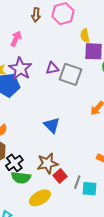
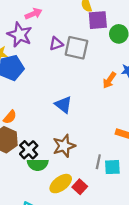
pink arrow: (16, 39) -> (34, 14), moved, turned 49
purple star: (20, 69) -> (20, 35), moved
red square: (60, 176) -> (80, 187), moved

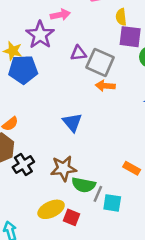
orange arrow: (109, 80) -> (105, 86), moved, turned 49
green semicircle: (38, 165) -> (84, 185), moved
red square: (80, 187) -> (71, 217), turned -32

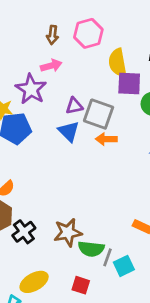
yellow semicircle: (121, 17) -> (118, 63), size x1.5
blue triangle: (72, 122) -> (69, 131), moved
cyan square: (112, 203) -> (124, 266), turned -30
yellow ellipse: (51, 209) -> (34, 282), moved

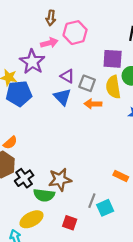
pink hexagon: (88, 33) -> (75, 33), moved
yellow semicircle: (118, 63) -> (113, 87), moved
purple triangle: (74, 106) -> (67, 76), turned 40
gray square: (99, 114) -> (87, 83), size x0.7
green semicircle: (91, 249) -> (44, 195), moved

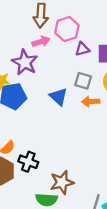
brown arrow: (51, 18) -> (41, 16), size x1.5
purple triangle: (67, 76) -> (82, 49), moved, turned -40
black cross: (24, 178) -> (28, 162), moved, turned -30

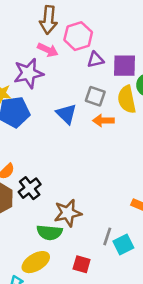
pink arrow: (41, 42) -> (48, 50), turned 42
purple star: (25, 62) -> (28, 73), turned 30
black cross: (28, 162) -> (30, 188), turned 30

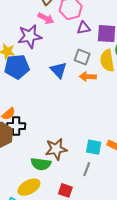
black cross: (30, 188) -> (16, 126), moved, turned 36
cyan square: (123, 245) -> (94, 147), moved, turned 35

